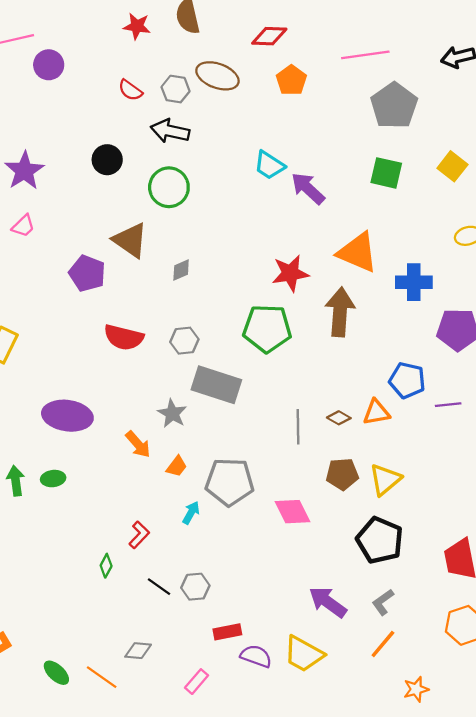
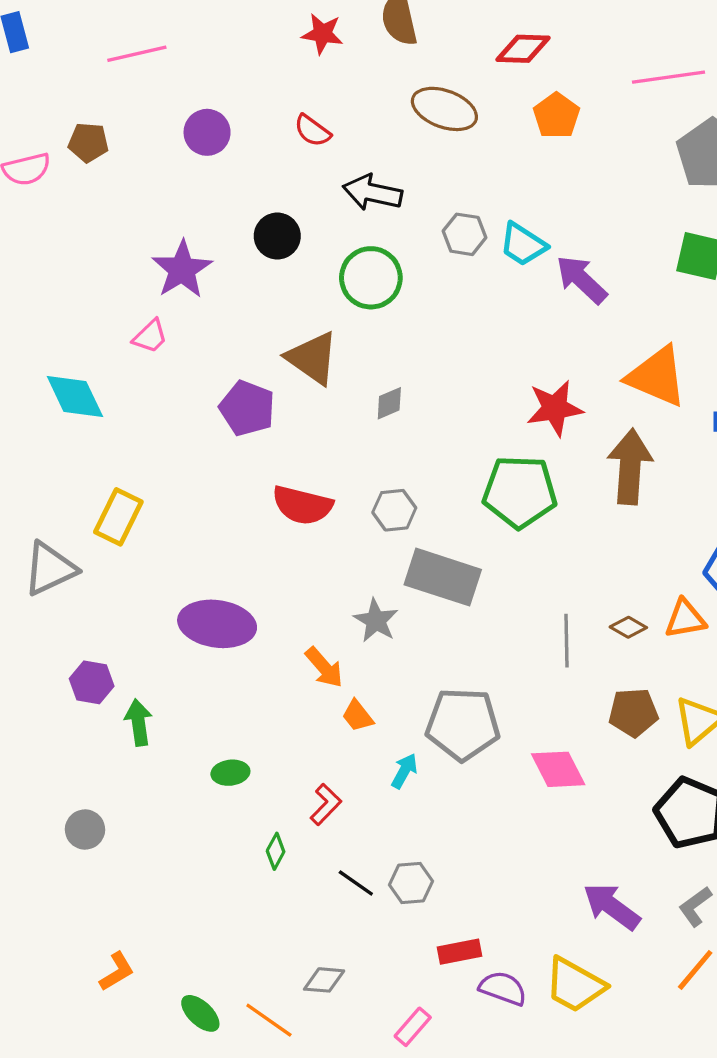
purple circle: (49, 65) -> (207, 132), moved
gray hexagon: (176, 89) -> (464, 234), moved
purple star: (24, 171) -> (182, 269), moved
orange trapezoid: (177, 466) -> (357, 716), moved, turned 105
green ellipse: (53, 479) -> (230, 773), moved

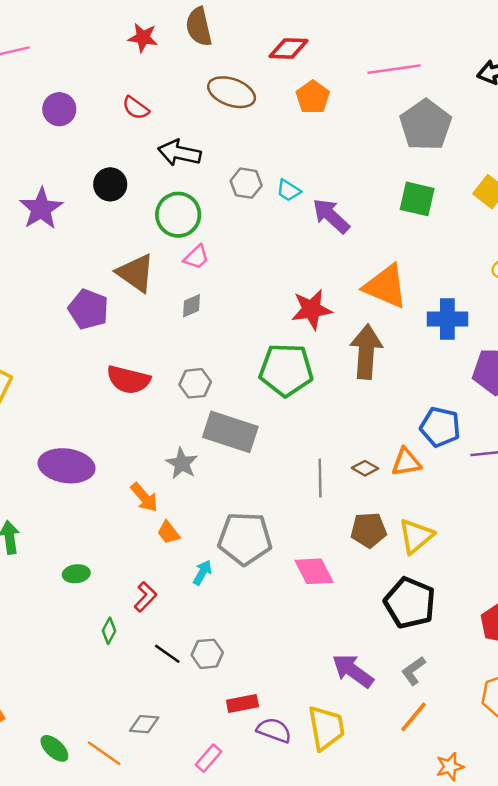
cyan trapezoid: (523, 244) -> (289, 190), size x0.7
pink trapezoid: (150, 336) -> (196, 257), moved
yellow trapezoid: (575, 985) -> (326, 728), turned -129

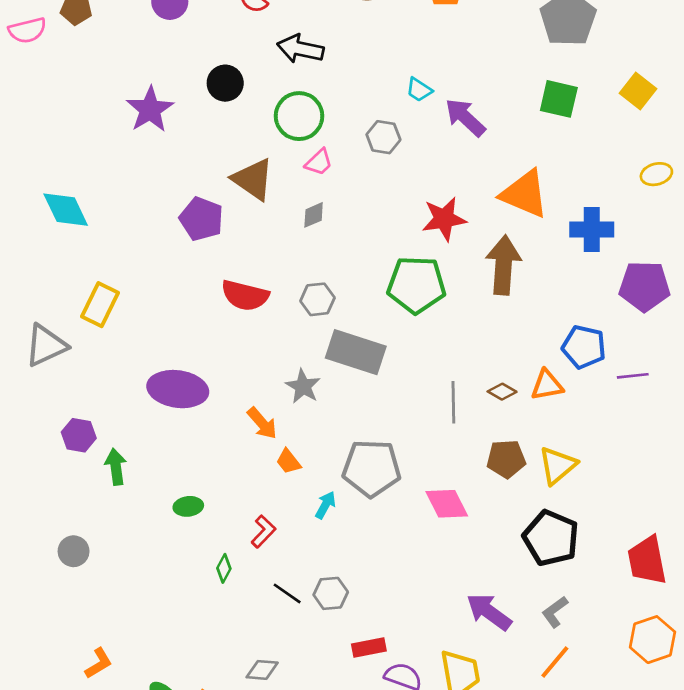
gray hexagon: (246, 183) -> (383, 137), moved

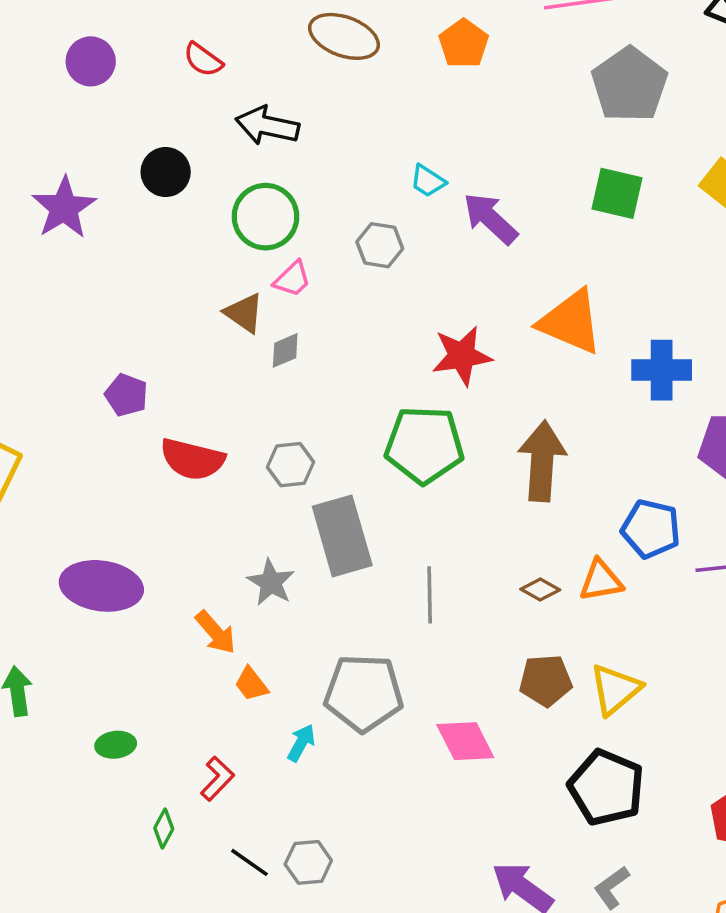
brown triangle: (253, 179) -> (244, 313), moved, size x0.7
purple pentagon: (201, 219) -> (126, 395), moved, size x0.7
brown arrow: (503, 265) -> (542, 461), moved
gray rectangle: (356, 352) -> (342, 536), turned 56
gray line: (453, 402) -> (430, 595), moved

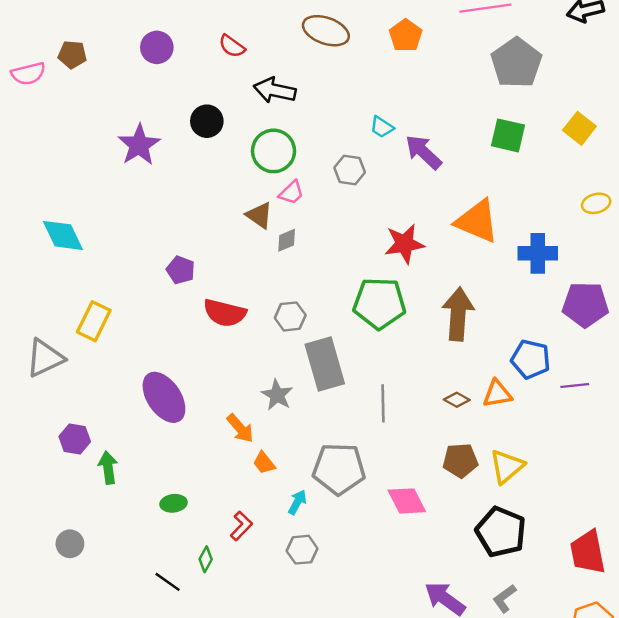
purple ellipse: (101, 586) -> (164, 397), turned 48
black line: (249, 862) -> (168, 582), moved
gray hexagon: (308, 862) -> (302, 550), moved

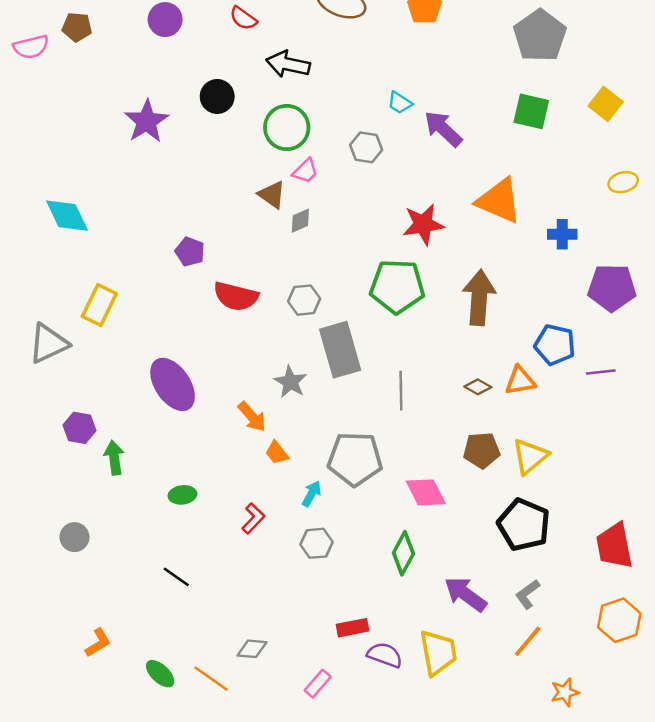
blue cross: (538, 253) -> (562, 234), size x0.7
green diamond: (206, 559) -> (403, 553), moved, size x1.6

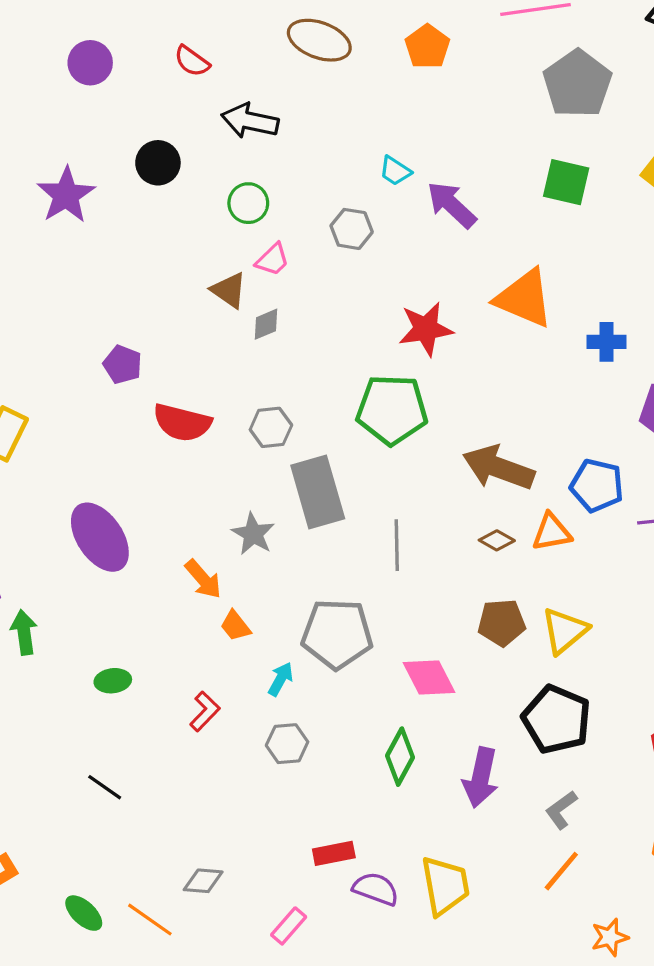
green circle: (287, 128) -> (248, 203), size x0.7
brown arrow: (479, 298) -> (498, 468), moved, turned -74
purple arrow: (465, 594) -> (481, 778), moved, turned -114

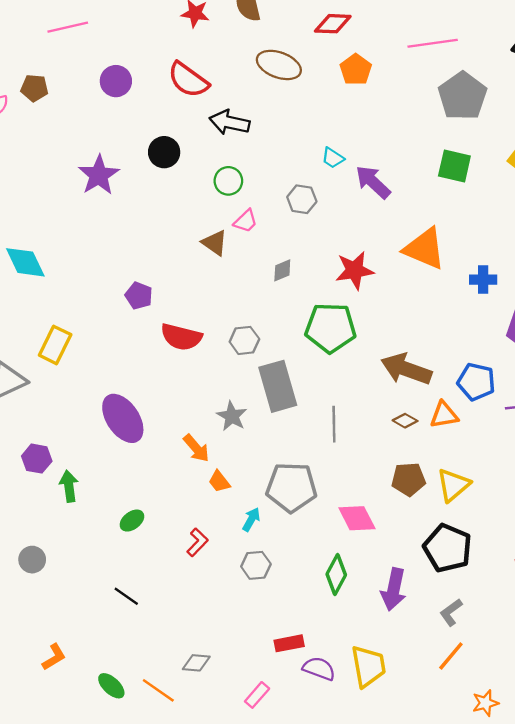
red semicircle: (192, 61) -> (188, 80), size x1.6
gray diamond: (266, 324) -> (282, 270), moved
green ellipse: (113, 681) -> (132, 521), turned -30

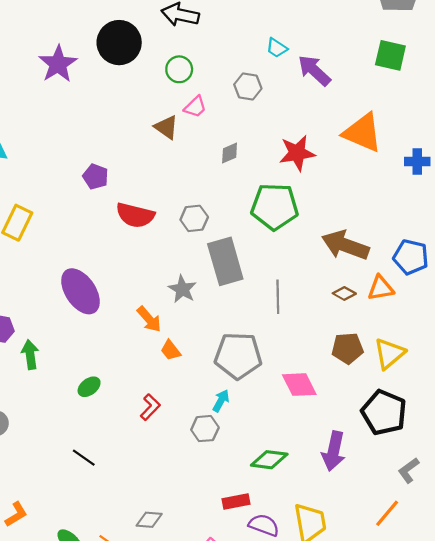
black circle: (164, 152) -> (119, 43), size x1.5
cyan arrow: (251, 519) -> (221, 401), moved
green diamond: (336, 574) -> (269, 460), moved, turned 69
gray L-shape: (451, 612) -> (409, 470), moved

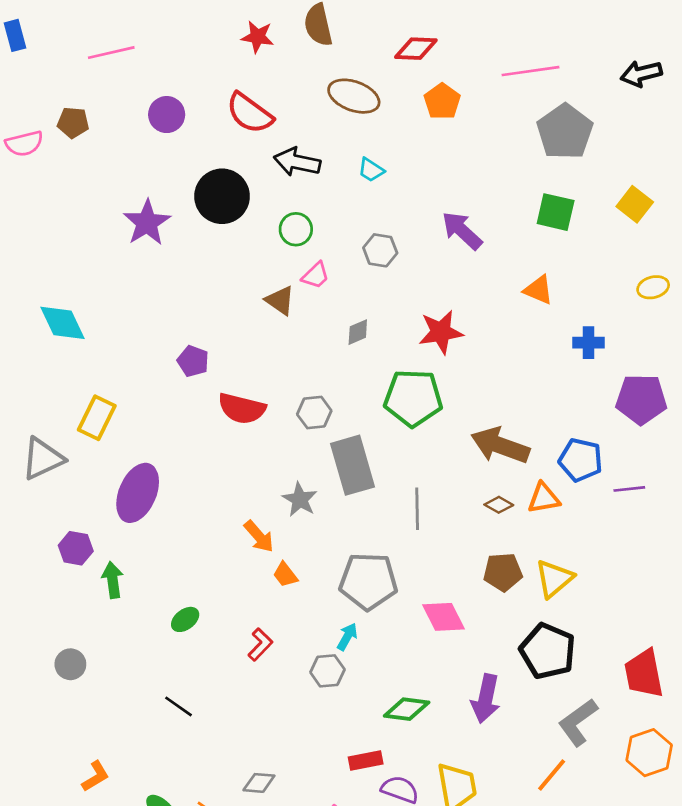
cyan trapezoid: (277, 48) -> (371, 170), moved
orange triangle: (363, 133) -> (538, 290), moved, size x0.6
purple ellipse: (80, 291) -> (138, 493), moved, turned 57
gray L-shape: (409, 470) -> (578, 722), size x1.5

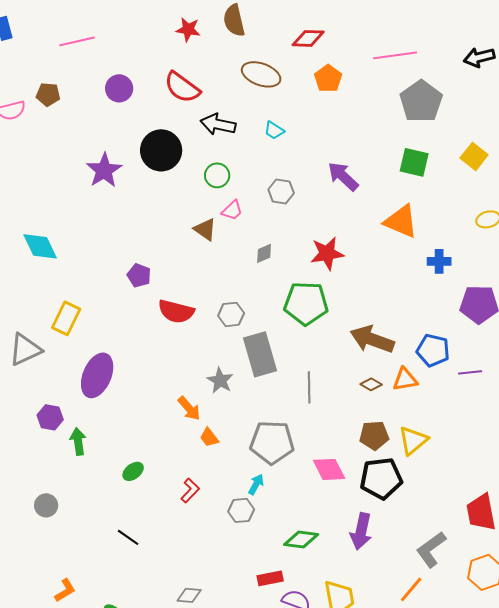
orange triangle: (538, 290) -> (401, 221), size x1.5
black pentagon: (548, 651) -> (381, 478), moved, turned -30

